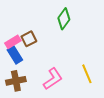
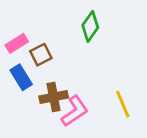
pink rectangle: (13, 42) -> (17, 43), moved
brown cross: (16, 81) -> (54, 97), moved

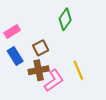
brown square: (41, 55) -> (41, 48), moved
yellow line: (123, 104) -> (78, 70), moved

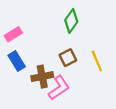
brown square: (41, 48) -> (68, 58), moved
yellow line: (78, 70) -> (97, 61), moved

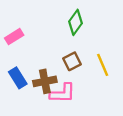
blue rectangle: (17, 61) -> (18, 78), moved
pink L-shape: (59, 88) -> (63, 93), turned 35

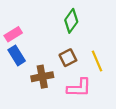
blue rectangle: (18, 78) -> (17, 55), moved
pink L-shape: (63, 93) -> (79, 88), moved

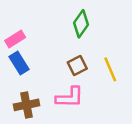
brown cross: (42, 77) -> (27, 105), moved
pink L-shape: (79, 88) -> (70, 97), moved

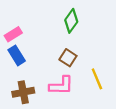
brown square: (77, 66) -> (68, 58), turned -30
yellow line: (110, 69) -> (97, 79), moved

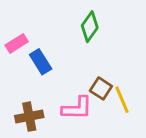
blue rectangle: (17, 55) -> (41, 62), moved
brown square: (68, 58) -> (101, 88), moved

